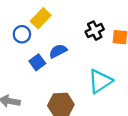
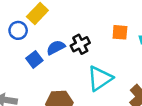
black cross: (95, 31) -> (80, 44), moved

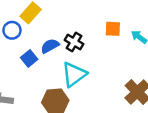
black cross: (80, 44) -> (74, 42), turned -30
cyan triangle: (100, 78) -> (74, 74), moved

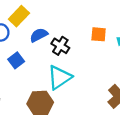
blue semicircle: (50, 46) -> (39, 35), moved

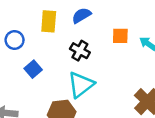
yellow rectangle: (19, 16) -> (49, 21), moved, turned -36
blue semicircle: (39, 35) -> (81, 15), moved

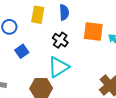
blue semicircle: (81, 15) -> (64, 12), turned 112
orange square: (120, 36) -> (93, 32), size x1.5

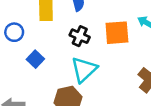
orange square: (93, 32) -> (117, 33), moved

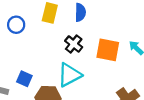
blue square: (35, 59) -> (24, 79), moved, turned -35

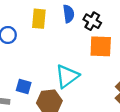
black cross: (74, 44) -> (92, 21), moved

